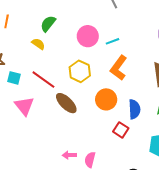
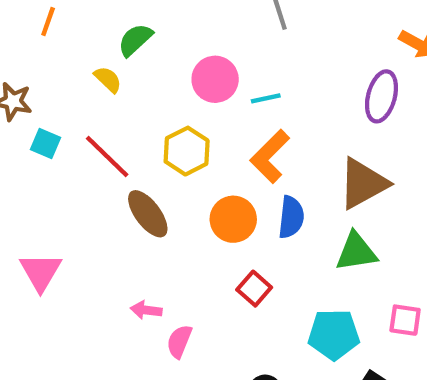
pink triangle: (24, 106) -> (41, 272), moved
blue semicircle: (134, 109) -> (291, 217), moved
pink arrow: (69, 155) -> (146, 310), moved

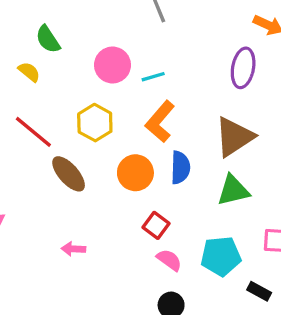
green semicircle: (135, 40) -> (48, 39), turned -76
pink semicircle: (179, 341) -> (169, 260), moved, turned 108

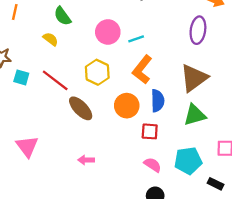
red square: (156, 225) -> (150, 131), moved, turned -30

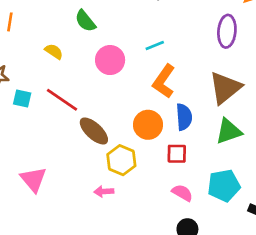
green semicircle: (62, 16) -> (85, 21), moved
pink circle: (108, 32) -> (110, 60), moved
yellow hexagon: (97, 72) -> (121, 160), moved

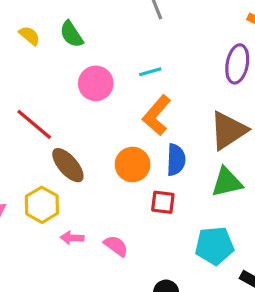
yellow semicircle: (54, 51) -> (29, 36), moved
yellow hexagon: (121, 160) -> (42, 205), moved
pink semicircle: (182, 193) -> (116, 246), moved

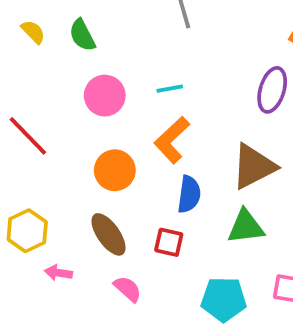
orange circle: (133, 164) -> (115, 170), moved
brown ellipse: (68, 165) -> (109, 234), moved
pink semicircle: (116, 246) -> (128, 289), moved

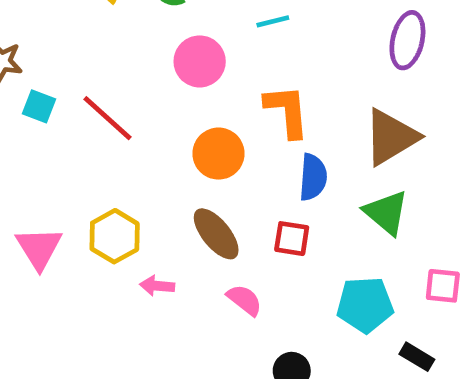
cyan line: (170, 89) -> (273, 21), moved
orange L-shape: (172, 140) -> (287, 111), turned 132
green triangle: (246, 227) -> (386, 213), turned 51

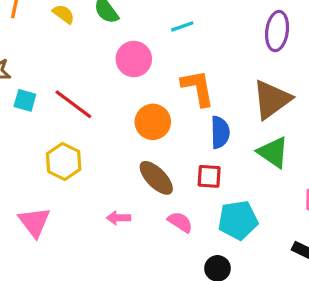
yellow hexagon: (115, 236) -> (64, 161), moved
pink triangle: (39, 248) -> (34, 222), moved
cyan pentagon: (365, 305) -> (238, 220), moved

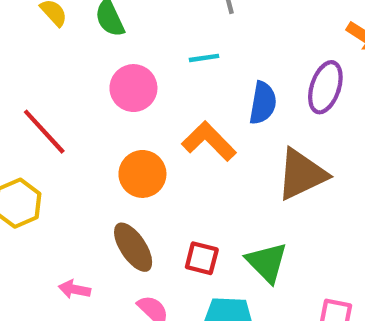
orange L-shape: (198, 88) -> (209, 141), turned -45
blue semicircle: (220, 132) -> (263, 103), moved
green triangle: (273, 152) -> (267, 262), moved

